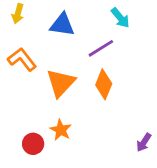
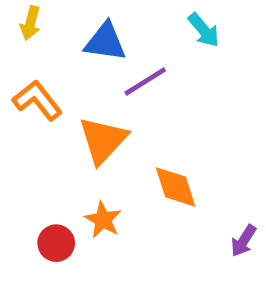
purple line: (101, 48) -> (145, 82), moved
orange diamond: (104, 84) -> (176, 187), moved, turned -40

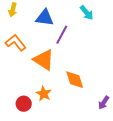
purple line: (145, 82) -> (62, 35), turned -30
orange triangle: (103, 140) -> (44, 60), turned -40

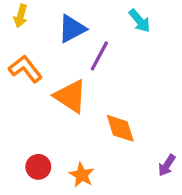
blue triangle: (45, 18) -> (72, 29), turned -36
orange star: (44, 94) -> (82, 175), moved

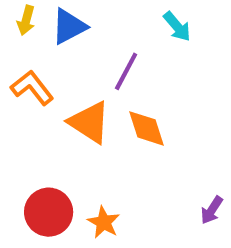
blue triangle: (72, 29) -> (69, 26), moved
orange diamond: (120, 128) -> (146, 128), moved
red circle: (38, 167) -> (49, 212), size x1.5

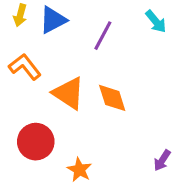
cyan arrow: (177, 26) -> (156, 21), moved
purple line: (126, 71) -> (103, 36), moved
red circle: (49, 212) -> (36, 142), moved

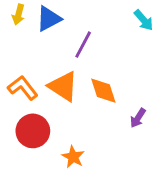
purple line: (103, 36) -> (83, 45), moved
orange L-shape: (25, 67) -> (23, 88), moved
purple arrow: (162, 160) -> (138, 118), moved

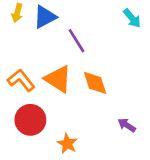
purple line: (83, 45) -> (77, 41), turned -60
purple arrow: (138, 118) -> (127, 125), moved, turned 90

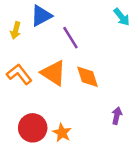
yellow arrow: (17, 13) -> (16, 30), moved
red circle: (30, 120) -> (33, 128), moved
purple arrow: (127, 125) -> (117, 116), turned 70

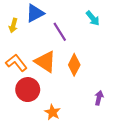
cyan arrow: (122, 17) -> (93, 18), moved
orange diamond: (88, 77) -> (74, 65), turned 45
red circle: (33, 128) -> (28, 90), moved

